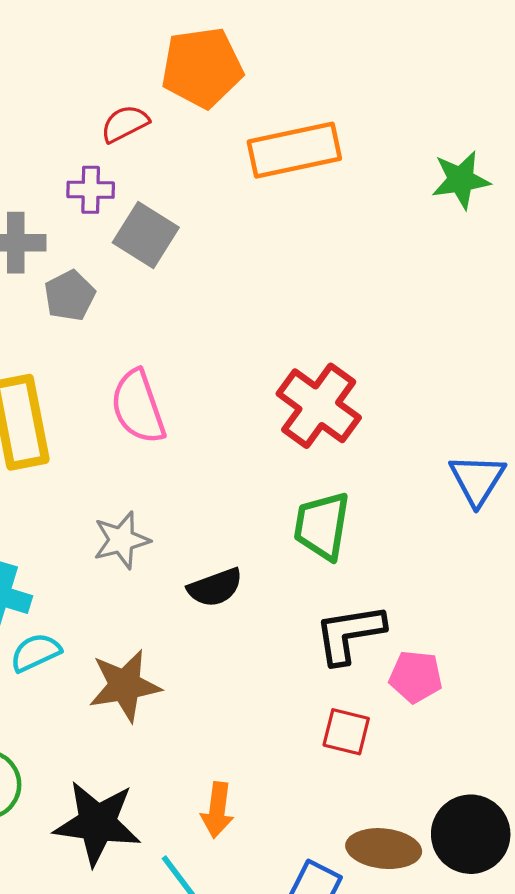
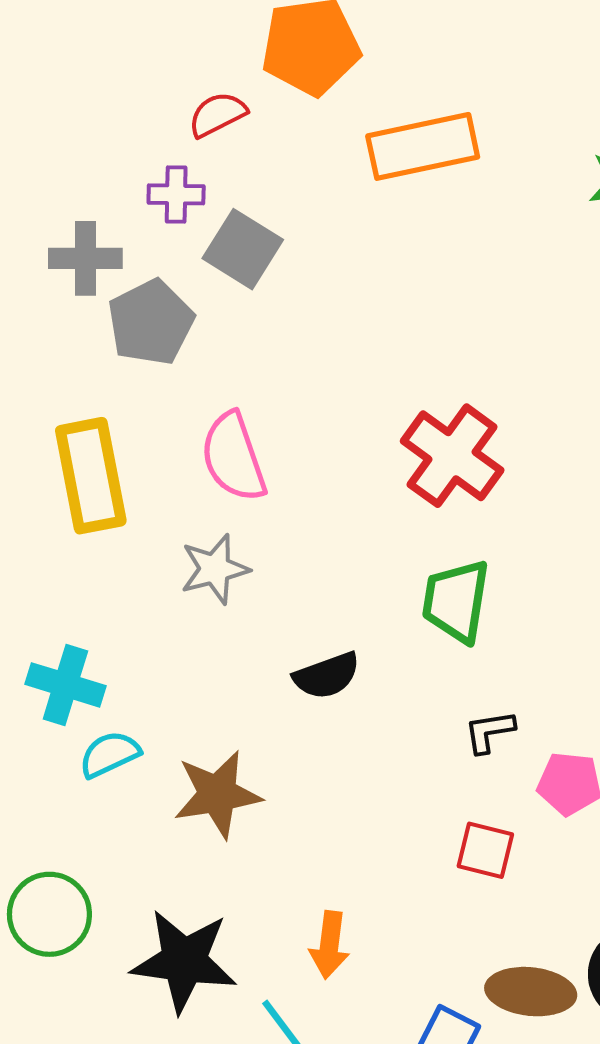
gray pentagon: (70, 296) -> (151, 322), size x1.4
gray star: (121, 540) -> (215, 569), moved
black L-shape: (349, 634) -> (489, 732), size x0.6

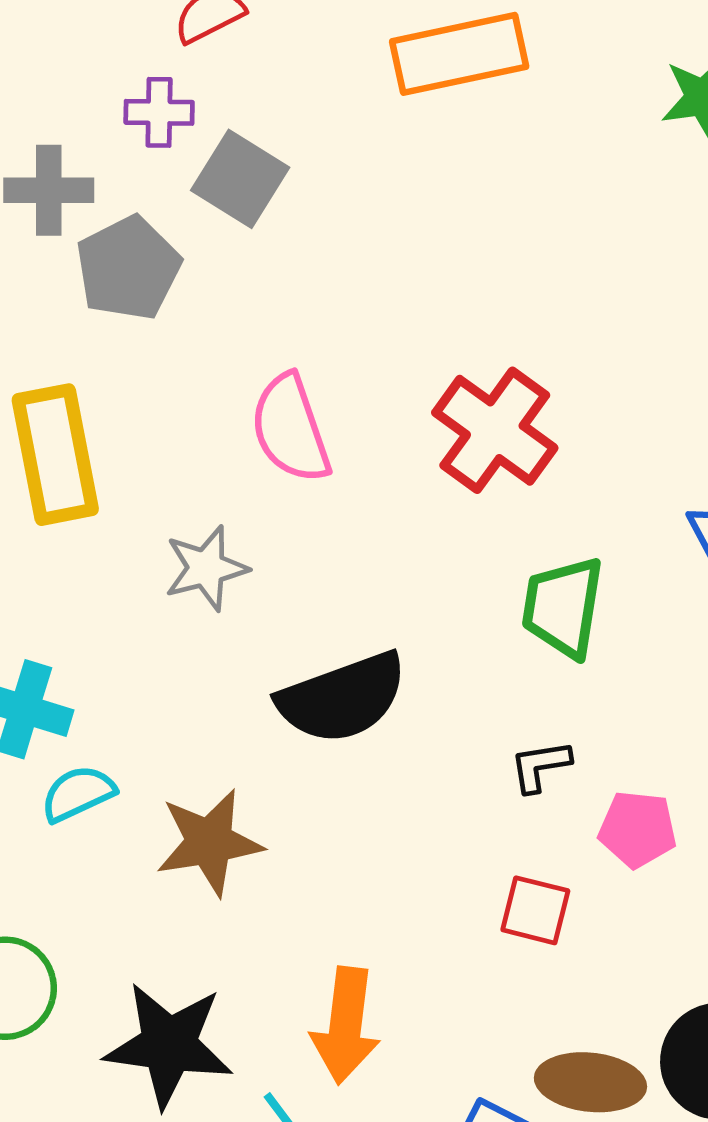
pink semicircle: (233, 457) -> (290, 429), moved
green trapezoid: (456, 601) -> (563, 607), moved
black semicircle: (327, 676) -> (342, 698), size x1.6
orange arrow: (329, 945) -> (346, 1025), size x1.4

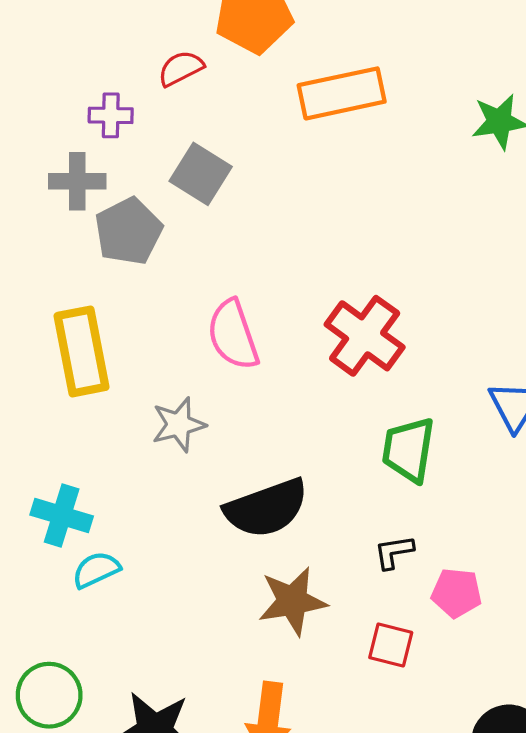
purple cross: (159, 112) -> (111, 115), moved
brown star: (209, 842) -> (293, 601), moved

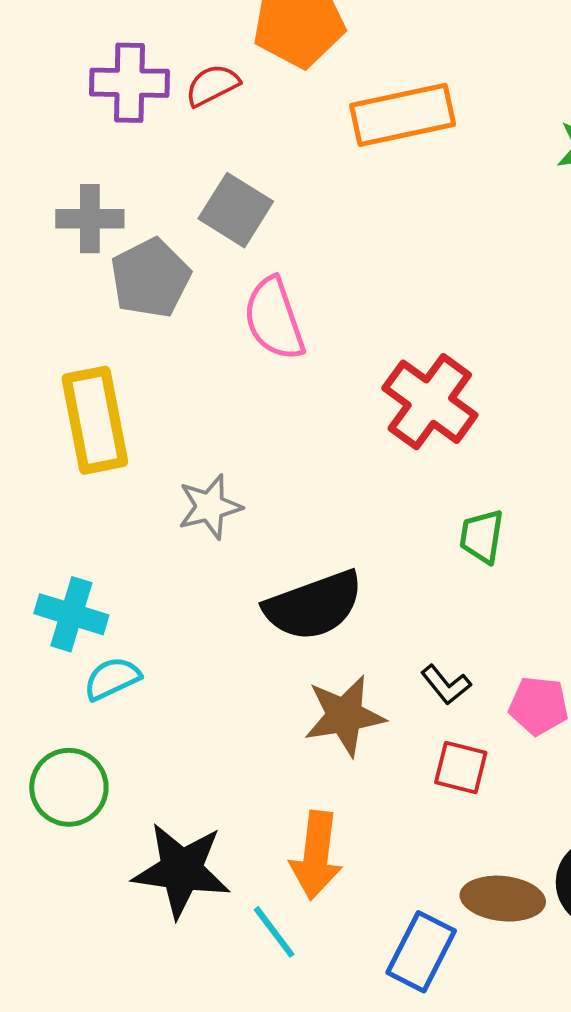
purple cross: (111, 115) -> (129, 83), moved, size x1.5
pink semicircle: (233, 335) -> (274, 319), moved
green trapezoid: (408, 450) -> (482, 536), size x0.7
black L-shape: (394, 552) -> (446, 685), moved, turned -120
green circle: (49, 695) -> (69, 787), moved

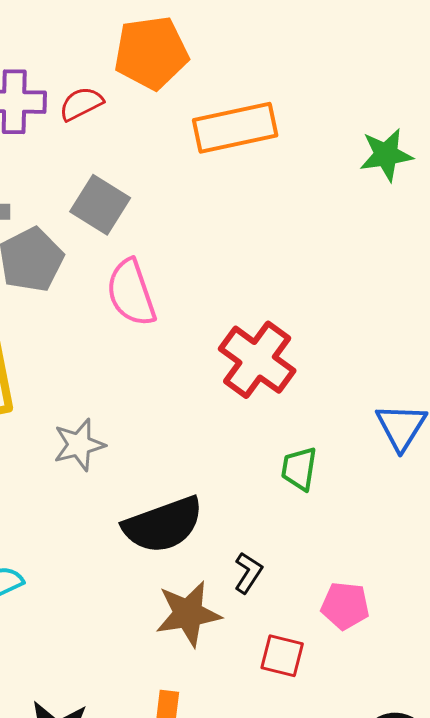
black L-shape: (446, 685) -> (248, 573), moved, turned -108

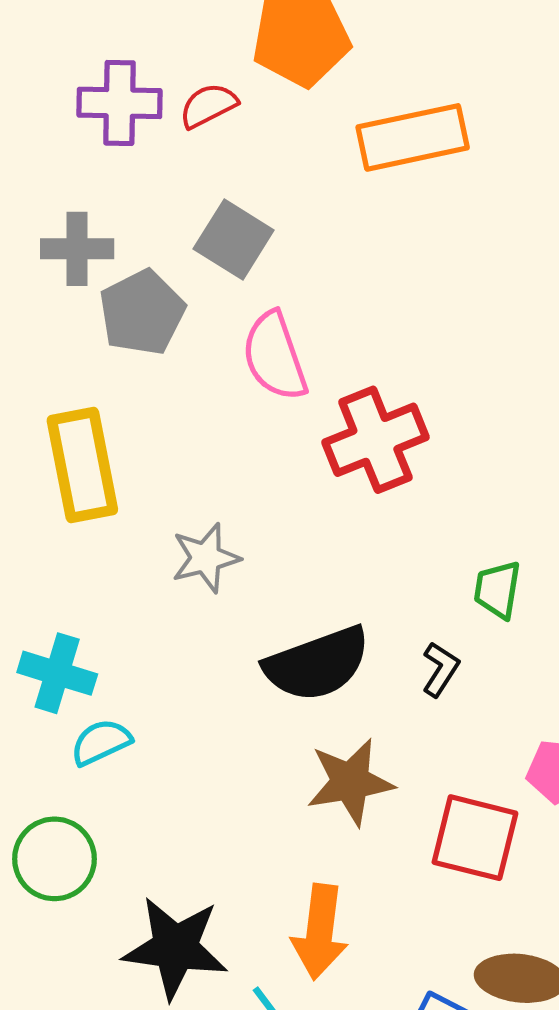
red cross: (257, 360) -> (375, 440), moved, turned 32
black L-shape: (248, 573) -> (440, 669), moved
red square: (282, 656) -> (475, 838), size x1.5

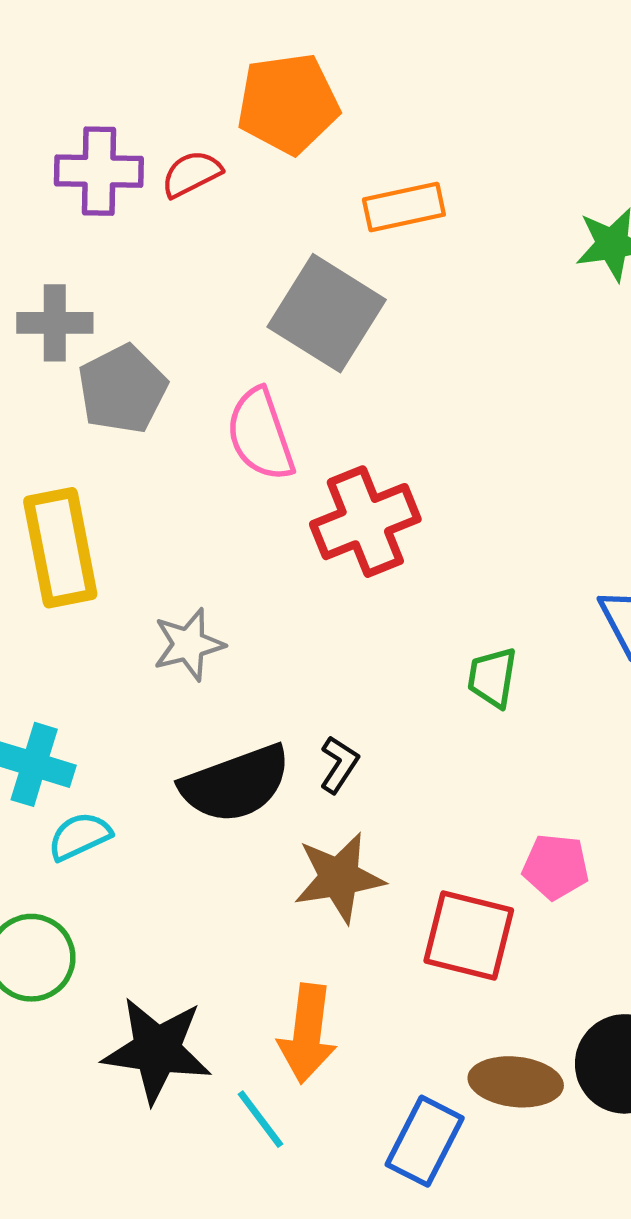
orange rectangle: (413, 137) -> (404, 207), size x0.7
gray square: (234, 240) -> (327, 313), moved, size x1.4
black semicircle: (317, 664) -> (236, 784), moved
black L-shape: (440, 669) -> (339, 764), moved

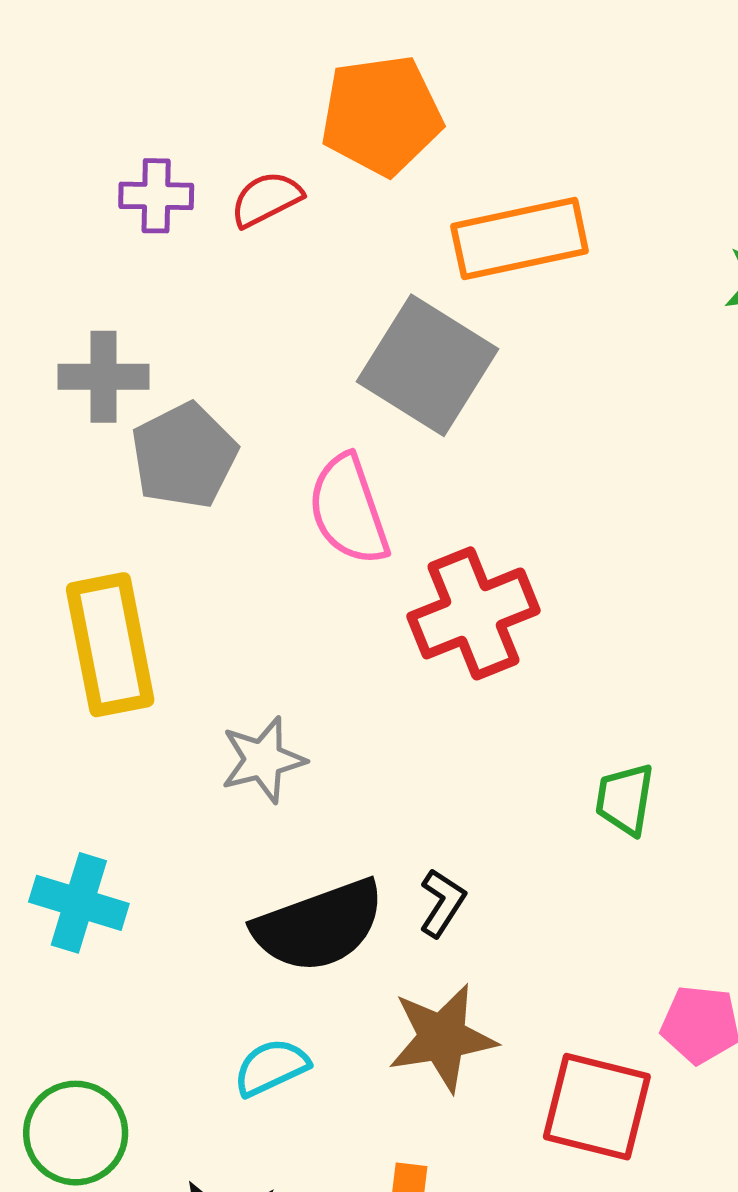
purple cross: (99, 171) -> (156, 196), size x0.7
orange rectangle: (404, 207) -> (520, 239), size x1.4
cyan semicircle: (80, 836) -> (271, 1067), moved

